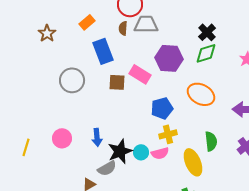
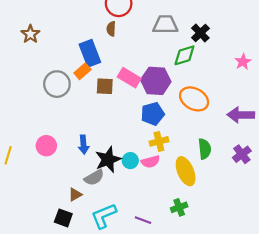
orange rectangle: (87, 22) -> (82, 71), moved
gray trapezoid: (146, 24) -> (165, 25), moved
green diamond: (206, 53) -> (184, 55), moved
purple hexagon: (169, 58) -> (156, 81), moved

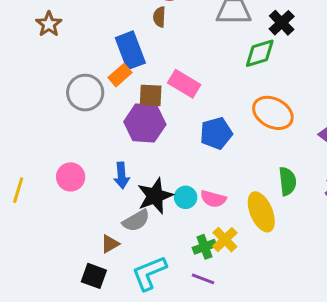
purple hexagon: (156, 81) -> (145, 123), moved
yellow cross: (159, 141) -> (225, 240), moved, turned -30
pink semicircle: (150, 162) -> (213, 199), turned 30
green cross: (179, 207) -> (204, 247), moved

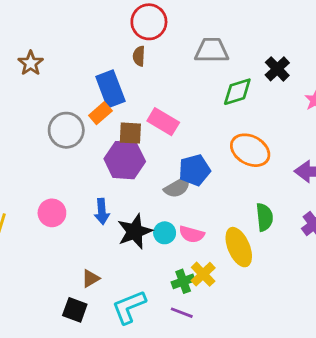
black cross: (282, 23) -> (277, 69), moved
gray semicircle: (136, 221) -> (177, 187), moved

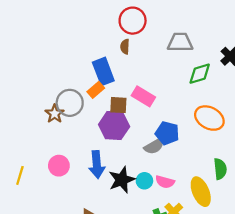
brown star: (31, 63) -> (55, 114), moved
blue pentagon: (195, 170) -> (167, 133), turned 30
blue arrow: (102, 211) -> (97, 165), size x1.4

